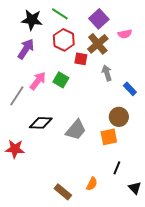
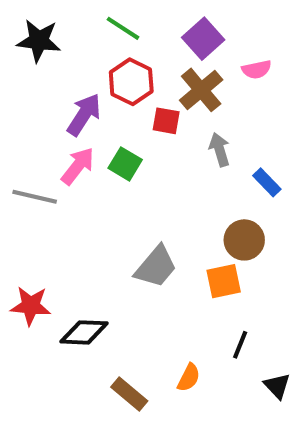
black star: (32, 20) -> (39, 41), moved
purple arrow: (26, 49) -> (84, 115), moved
gray line: (17, 96) -> (35, 197), turned 70
black diamond: (41, 123) -> (84, 332), moved

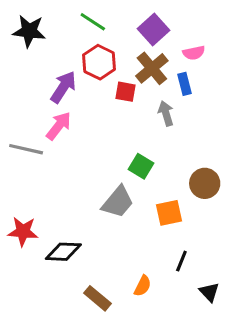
green square: (125, 164) -> (141, 166), moved
blue rectangle: (267, 182) -> (185, 84), moved, turned 30
brown circle: (244, 240) -> (205, 183), moved

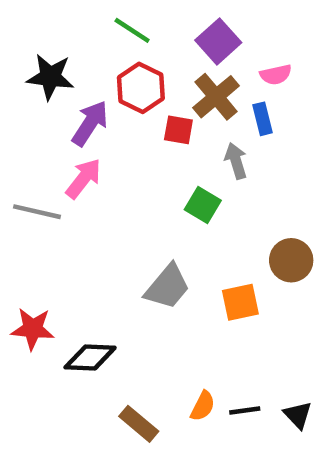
black star: (29, 31) -> (50, 77), moved
green square: (141, 166) -> (203, 205), moved
black line: (181, 261) -> (245, 411), moved, turned 60

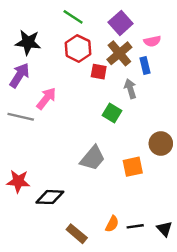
purple arrow: (90, 123) -> (19, 75), moved

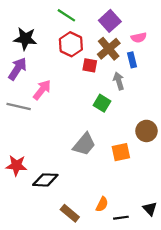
black line: (135, 226) -> (121, 218), moved

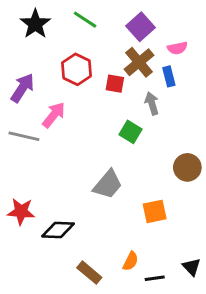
black star: (25, 39) -> (35, 24), moved, turned 30
red hexagon: (71, 44) -> (76, 69), moved
orange square: (121, 152) -> (155, 211), moved

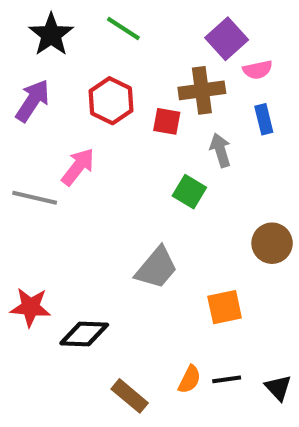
purple square: (140, 27) -> (227, 39), moved
brown cross: (139, 62) -> (202, 90), turned 32
blue rectangle: (169, 76) -> (264, 119), moved
purple arrow: (22, 88) -> (33, 101), moved
black line: (155, 278) -> (227, 379), moved

